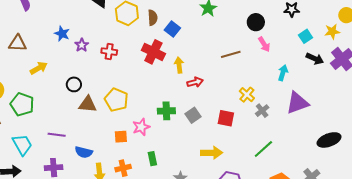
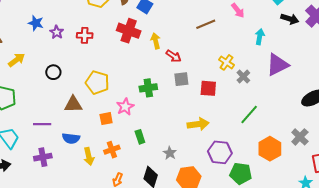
red arrow: (195, 82) -> (174, 56), turned 56
brown triangle: (88, 104) -> (73, 104), moved
gray square: (193, 115) -> (181, 79), moved, turned 35

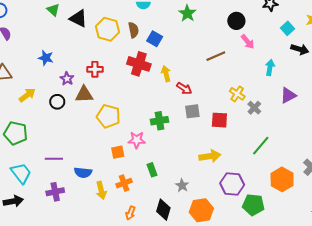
purple star: (57, 32) -> (67, 79), moved
purple triangle: (277, 65) -> (288, 95), size x0.7
black circle: (53, 72) -> (57, 102), moved
brown triangle: (73, 104) -> (84, 94), moved
pink star: (125, 107) -> (137, 140), turned 30

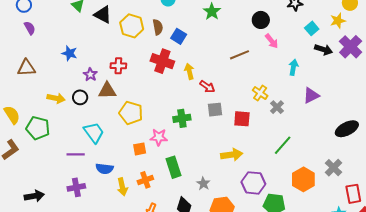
yellow arrow: (27, 95) -> (56, 98), moved, turned 48
green rectangle: (152, 170) -> (173, 167), size x1.5
cyan trapezoid: (21, 173) -> (94, 133), moved

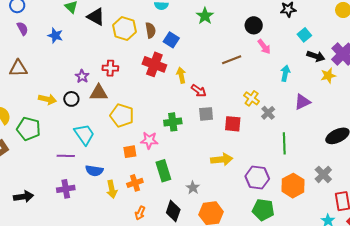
yellow star: (338, 21) -> (328, 76), moved
blue star: (69, 53) -> (55, 35), moved
green line: (283, 145) -> (284, 143), moved, turned -45
purple hexagon: (253, 183) -> (257, 178), moved

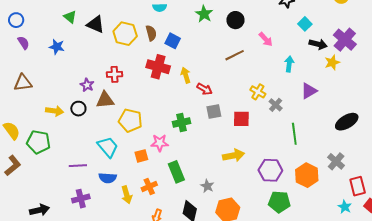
black circle: (254, 25) -> (235, 20), moved
cyan trapezoid: (84, 134) -> (108, 147), moved

